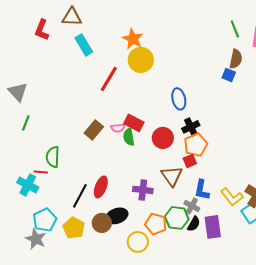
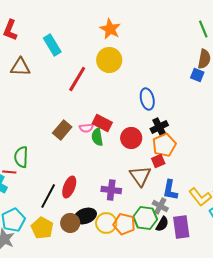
brown triangle: (72, 17) -> (20, 67), moved
orange star: (133, 39) -> (110, 29), moved
yellow circle: (138, 242) -> (106, 223), moved

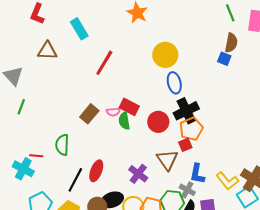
yellow circle: (109, 60) -> (165, 55), moved
black cross: (159, 127) -> (186, 111), size x1.4
green semicircle: (21, 157) -> (62, 145), moved
purple cross: (111, 190) -> (138, 174), turned 30

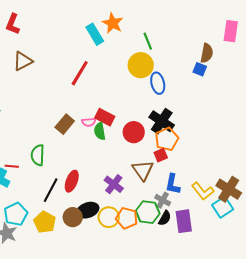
green line: (230, 13) -> (148, 41), moved
cyan rectangle: (79, 29) -> (95, 34), moved
brown triangle: (47, 51) -> (23, 61), turned -30
blue ellipse: (174, 83) -> (158, 83), moved
black cross: (186, 111) -> (162, 121), turned -30

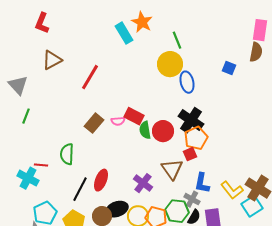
brown semicircle: (207, 53) -> (256, 52), moved
red line: (80, 73) -> (90, 77), moved
green semicircle: (100, 131) -> (145, 130), moved

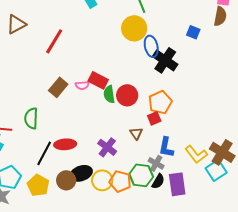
black cross: (191, 120) -> (165, 60), moved
brown triangle: (172, 169) -> (136, 133), size x0.6
red ellipse: (101, 180) -> (65, 144), turned 65

